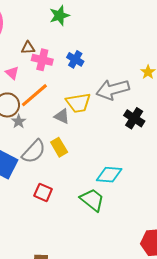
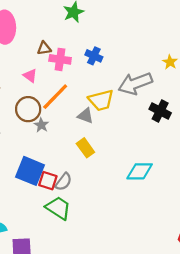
gray semicircle: (34, 152) -> (64, 182), moved, size x0.7
red square: (43, 192) -> (48, 181), moved
green trapezoid: (92, 200) -> (58, 208), moved

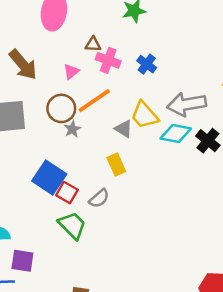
pink triangle: (30, 76) -> (71, 72), turned 32
yellow trapezoid: (101, 100) -> (145, 115), turned 52
cyan diamond: (140, 171) -> (176, 134), moved
gray semicircle: (64, 182) -> (99, 198), moved

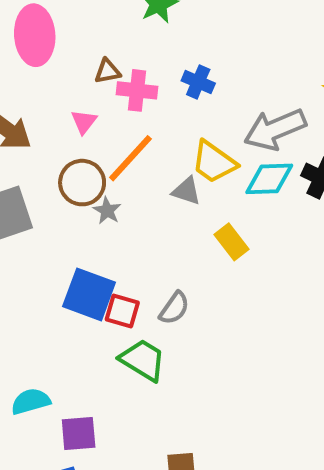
yellow rectangle: (116, 165) -> (232, 242), moved

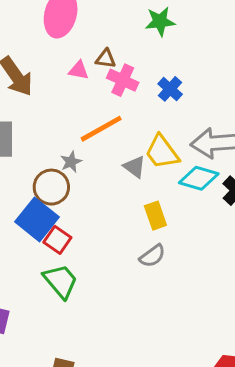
pink triangle: (84, 122) -> (79, 70), moved, turned 45
brown circle: (82, 183) -> (51, 187), moved
gray semicircle: (174, 308) -> (152, 256), moved

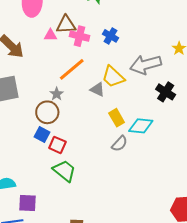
brown triangle: (106, 59) -> (66, 25), size x1.5
cyan diamond: (199, 178) -> (141, 126), moved
blue square: (37, 219) -> (42, 134), size x0.6

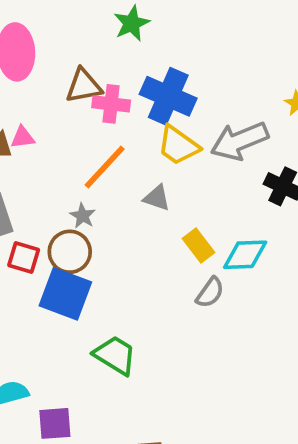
pink triangle: (50, 35) -> (23, 137), moved
blue cross: (111, 36) -> (168, 96), size x1.8
yellow trapezoid: (113, 77) -> (178, 145), moved
blue square: (42, 134) -> (65, 294), size x1.8
red square: (57, 145) -> (24, 258), moved

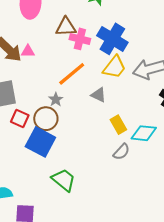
yellow trapezoid: (178, 145) -> (114, 67), turned -95

